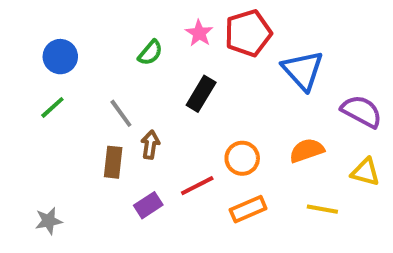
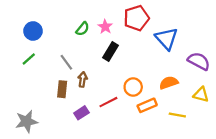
pink star: (199, 33) -> (105, 27), moved
orange rectangle: (248, 209) -> (147, 105), moved
gray star: (49, 221) -> (27, 121), size x1.5

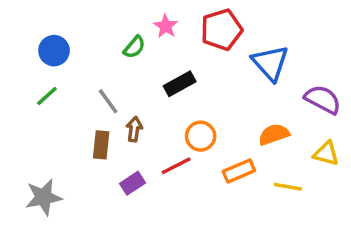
pink star: (105, 27) -> (166, 26), moved
black rectangle: (111, 51) -> (180, 84), turned 30
orange circle: (133, 87) -> (201, 136), moved

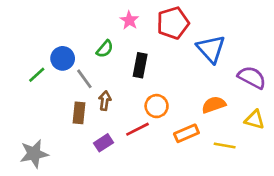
green semicircle: (134, 47) -> (105, 49), moved
blue circle: (54, 51) -> (63, 58), moved
black rectangle: (180, 84) -> (140, 65), turned -50

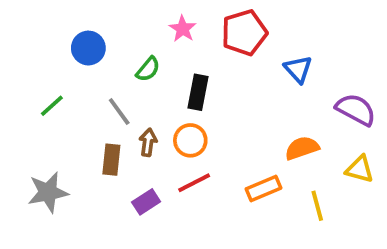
blue triangle: (211, 49) -> (298, 69), size x0.7
blue circle: (63, 58) -> (88, 48), moved
orange circle: (157, 106) -> (190, 140), moved
yellow line: (225, 146) -> (317, 206), turned 65
gray star: (34, 154) -> (48, 192), moved

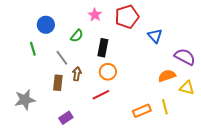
green line: (52, 106) -> (33, 49), moved, turned -64
orange circle: (190, 140) -> (108, 72), moved
orange semicircle: (302, 148) -> (167, 76), moved
orange rectangle: (263, 188) -> (142, 111), moved
purple rectangle: (146, 202) -> (66, 118), moved

